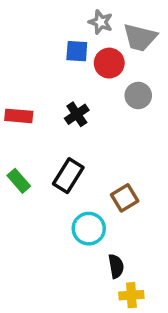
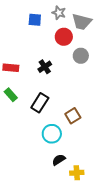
blue square: (77, 51) -> (35, 20), moved
green rectangle: (19, 181) -> (11, 95), moved
black semicircle: (116, 266) -> (59, 160), moved, turned -112

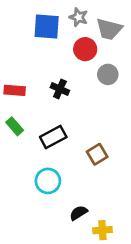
blue square: (35, 20) -> (47, 26), size x1.5
black cross: (45, 67) -> (60, 89), turned -32
black rectangle: (40, 103) -> (53, 137), turned 30
cyan circle: (52, 134) -> (48, 181), moved

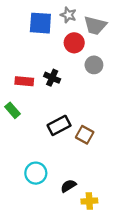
red rectangle: (15, 90) -> (24, 81), moved
black rectangle: (53, 137) -> (59, 125), moved
brown square: (97, 154) -> (85, 135), turned -30
cyan circle: (48, 181) -> (36, 173), moved

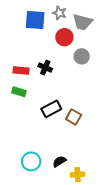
green rectangle: (13, 110) -> (19, 92), moved, turned -32
cyan circle: (36, 173) -> (31, 161), moved

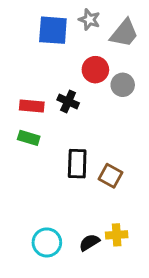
gray trapezoid: (83, 22) -> (124, 33), turned -65
red circle: (64, 37) -> (95, 70), moved
black rectangle: (51, 109) -> (77, 164), turned -60
yellow cross: (78, 175) -> (117, 235), moved

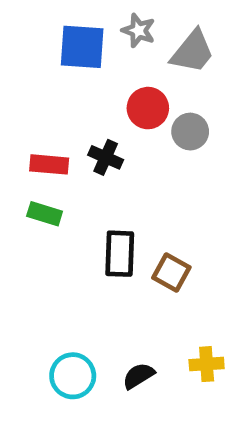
yellow cross: (117, 235) -> (207, 364), moved

